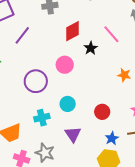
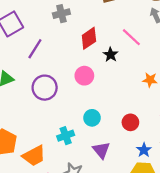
purple circle: (36, 81) -> (45, 88), moved

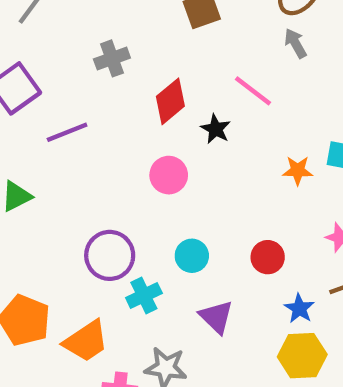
purple line: (35, 49) -> (67, 132), turned 42
purple circle: (45, 88) -> (110, 255), moved

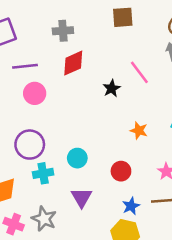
red diamond: (170, 101) -> (73, 63), moved
orange star: (298, 170) -> (139, 131), moved
pink circle: (169, 175) -> (35, 93), moved

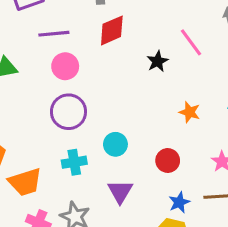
purple circle: (30, 145) -> (68, 112), moved

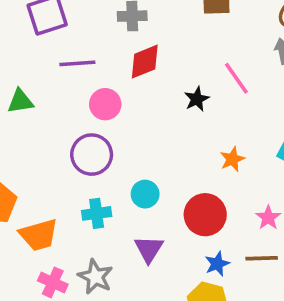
pink circle: (65, 66) -> (105, 104), moved
orange star: (190, 112) -> (232, 159), turned 30
red circle: (168, 161) -> (205, 215), size x1.5

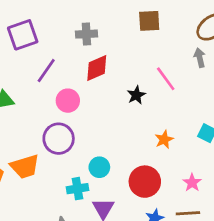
purple line: (77, 63) -> (46, 71), turned -50
cyan cross: (97, 213) -> (77, 189), moved
orange trapezoid: (39, 235) -> (25, 167), moved

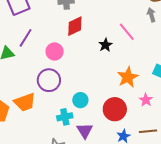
purple line: (46, 71) -> (26, 38), moved
orange star: (164, 140) -> (128, 77), size x1.5
pink star: (192, 183) -> (146, 100), moved

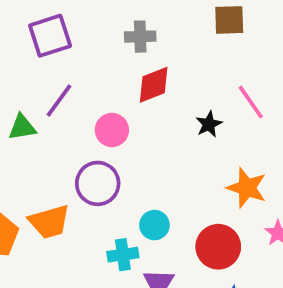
orange star: (128, 77) -> (247, 188), turned -30

